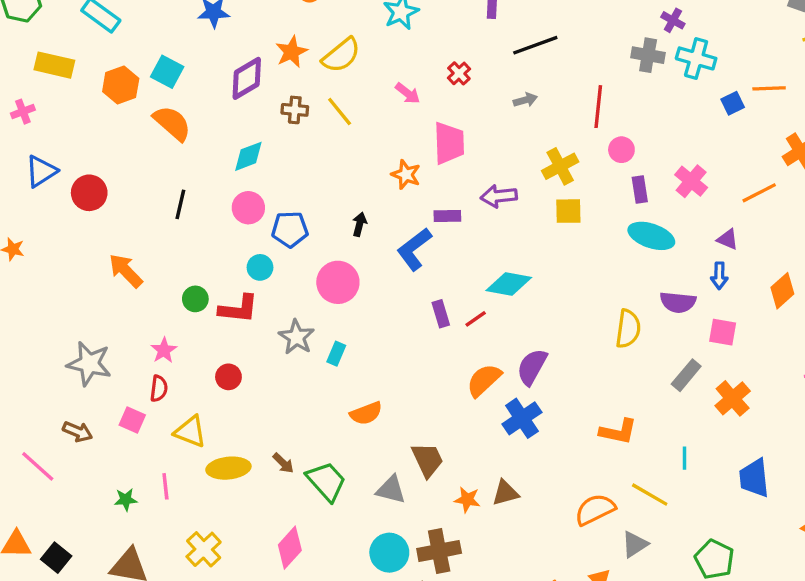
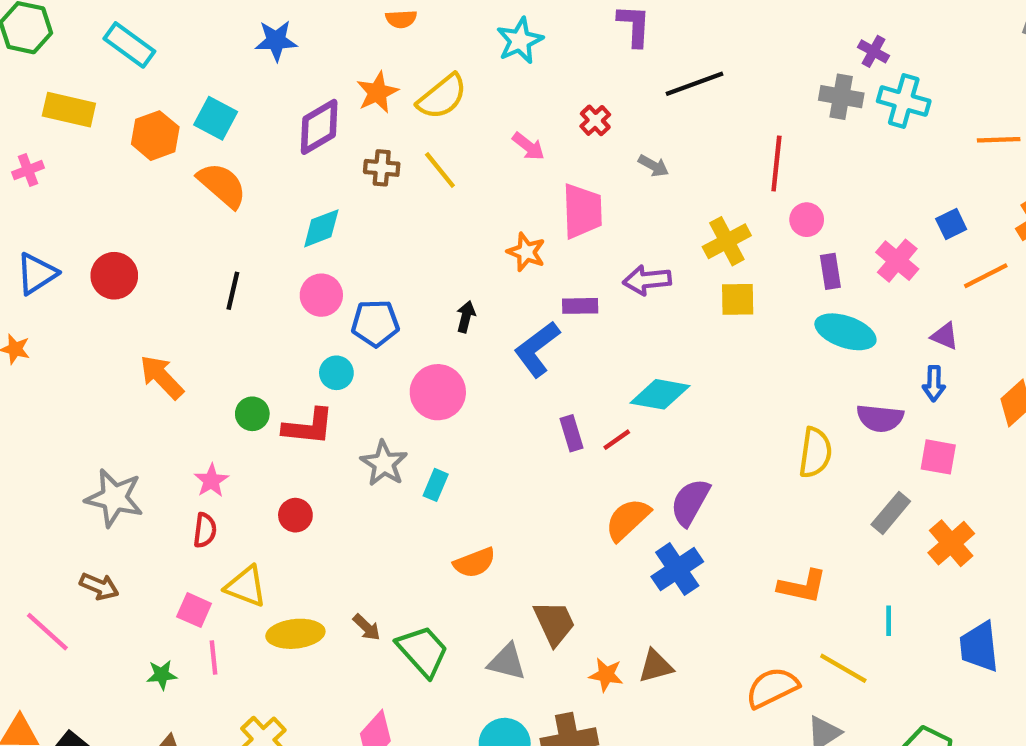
gray arrow: (525, 100) -> (654, 166), moved, turned 45
blue square: (733, 103) -> (951, 224), moved
blue triangle: (41, 171) -> (37, 274), moved
pink square: (132, 420) -> (194, 610), moved

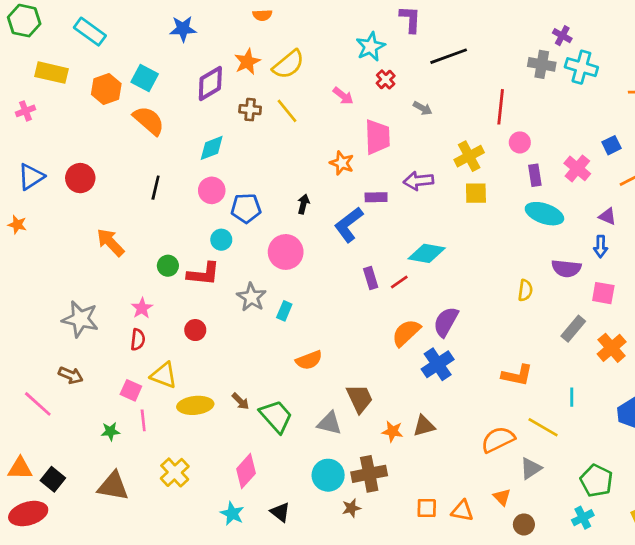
cyan star: (520, 41) -> (371, 47), moved
yellow semicircle: (815, 453) -> (525, 290), size x0.7

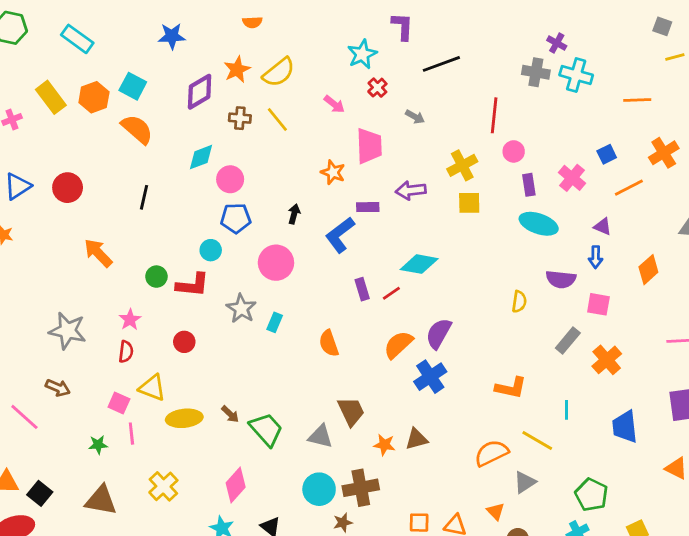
yellow rectangle: (51, 73) -> (51, 97), moved, turned 40
pink circle: (212, 190) -> (230, 179), moved
orange semicircle: (309, 360) -> (329, 343), moved, turned 92

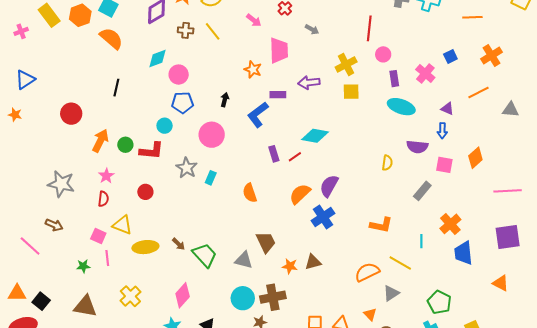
red circle: (68, 188) -> (71, 114), moved
orange line: (629, 188) -> (478, 93), moved
orange arrow: (98, 253) -> (100, 141), moved, turned 70
orange diamond: (648, 270) -> (475, 158), moved
orange cross: (607, 360) -> (450, 224), moved

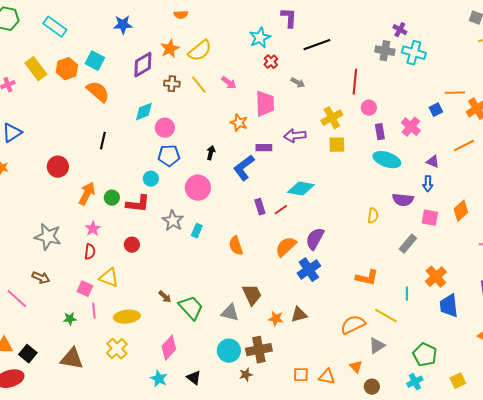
orange line: (472, 17) -> (455, 93), moved
pink arrow: (254, 20) -> (229, 83), moved
yellow ellipse: (145, 247) -> (127, 317), moved

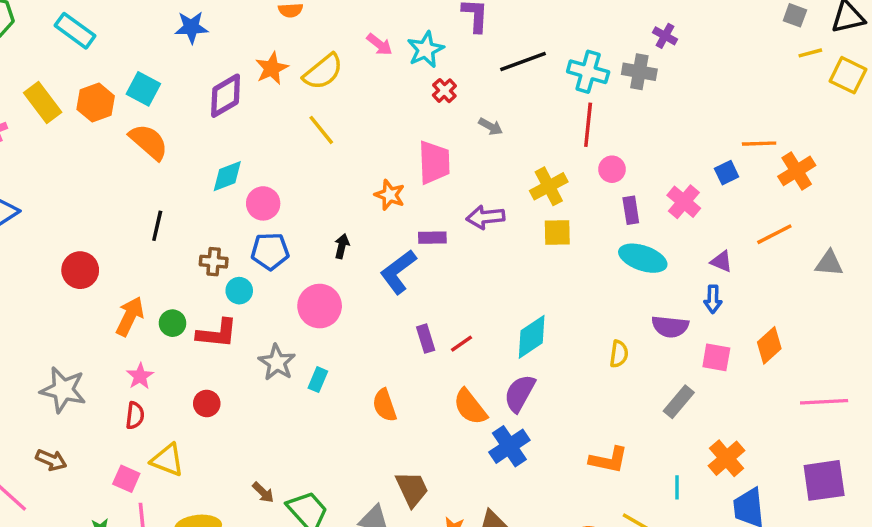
cyan cross: (414, 53) -> (588, 72), moved
pink arrow: (229, 83) -> (379, 44), moved
brown cross: (172, 84) -> (214, 262), moved
cyan diamond: (301, 189) -> (532, 337), moved, turned -44
orange semicircle: (286, 247) -> (470, 407), turned -85

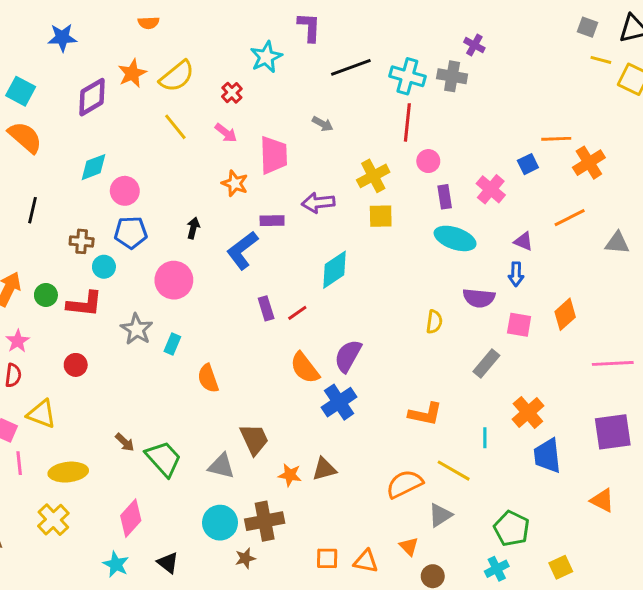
pink arrow: (379, 44) -> (226, 133), moved
yellow line: (810, 53) -> (601, 60), turned 30
red cross: (444, 91) -> (232, 93), moved
cyan diamond: (532, 337) -> (335, 270), moved
orange semicircle: (385, 405) -> (208, 378), moved

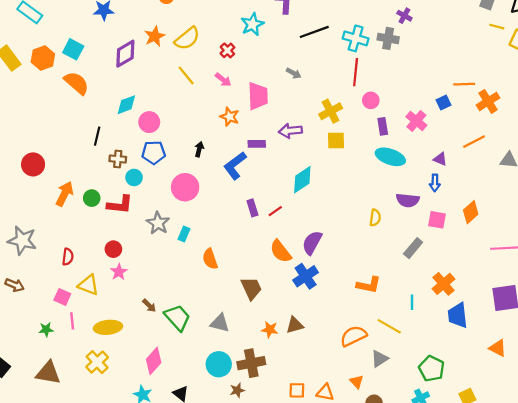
black line: (33, 210) -> (97, 136), moved
pink star: (18, 341) -> (119, 272), moved
brown trapezoid: (254, 439) -> (251, 288), moved

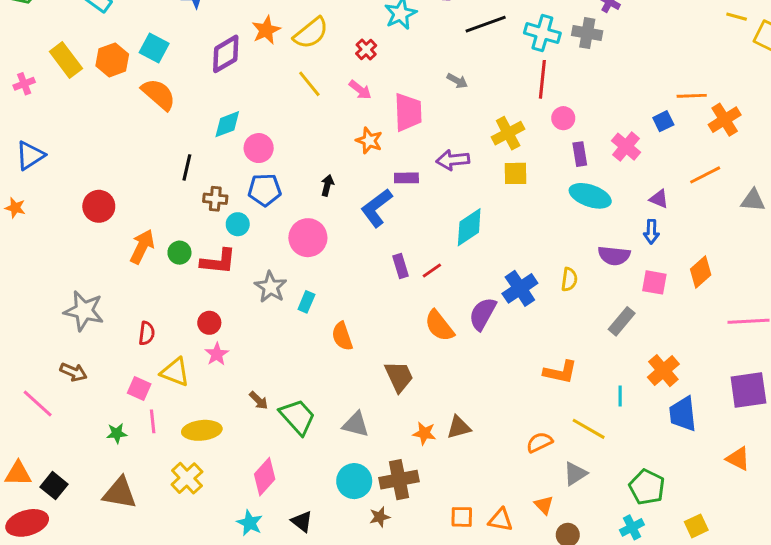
blue cross: (306, 276) -> (520, 288), moved
orange semicircle: (353, 336) -> (539, 442), size x0.7

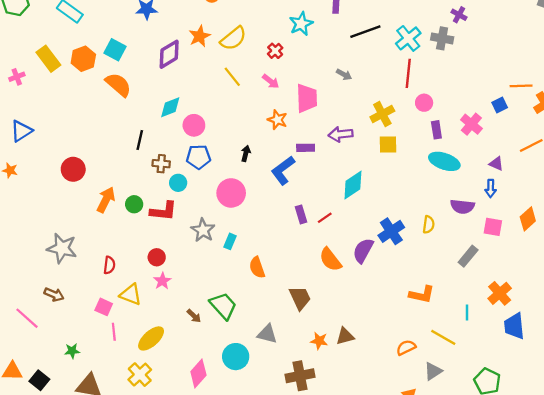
cyan cross: (542, 33) -> (408, 38), turned 35
green trapezoid: (297, 417) -> (223, 306), moved
yellow ellipse: (202, 430) -> (151, 338), turned -36
green star: (117, 433) -> (72, 351), moved
cyan circle: (354, 481) -> (236, 357), moved

